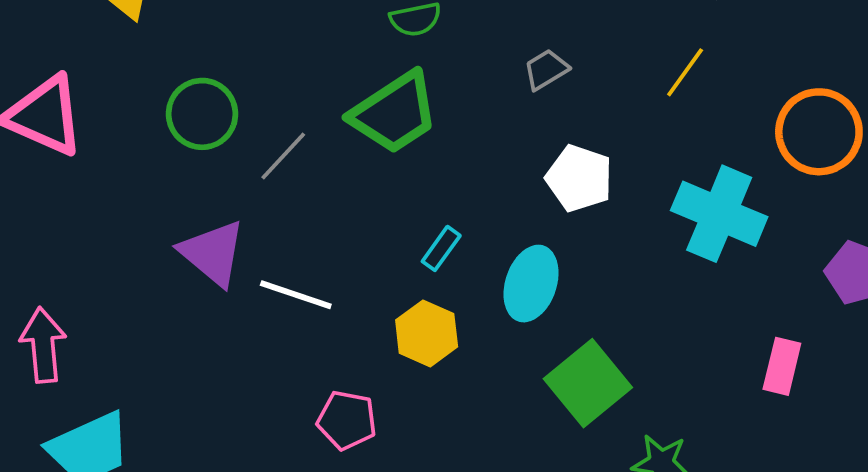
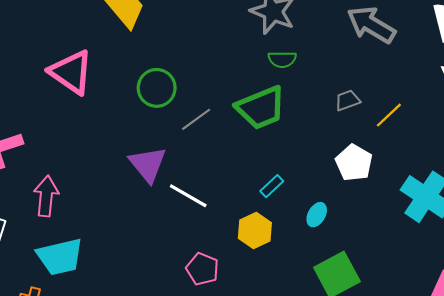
yellow line: (685, 72) -> (389, 115), moved
cyan ellipse: (531, 284) -> (317, 215), size x0.6

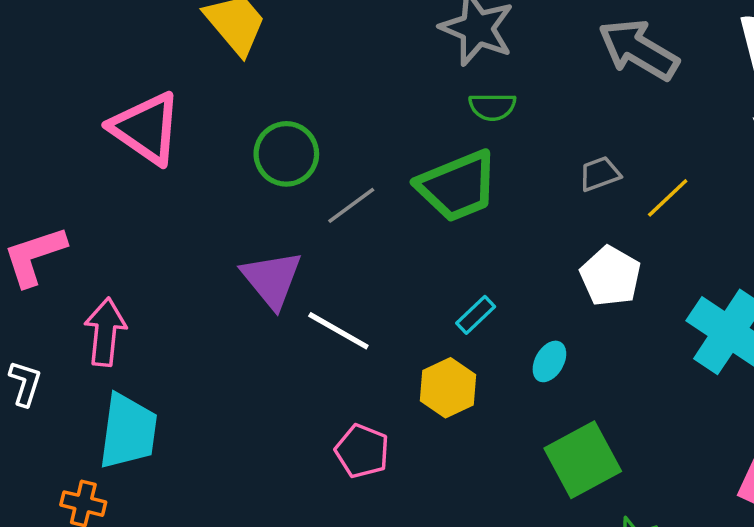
cyan trapezoid: (60, 257) -> (128, 431), turned -69

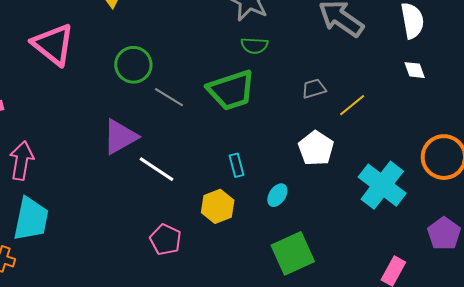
gray line: (351, 205) -> (169, 97), turned 64
purple triangle: (272, 279) -> (120, 137), turned 36
cyan rectangle: (476, 315) -> (237, 165), turned -65

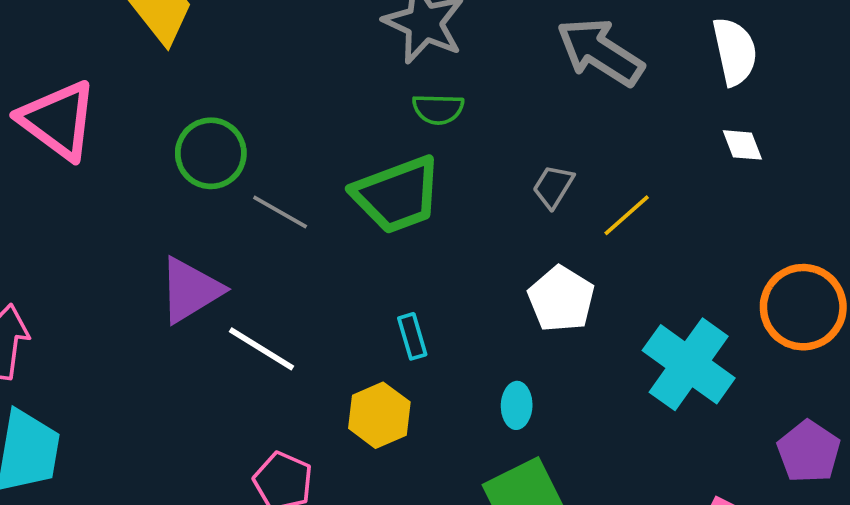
gray trapezoid: (314, 89) -> (553, 187), turned -40
cyan ellipse: (277, 195) -> (517, 405), moved, turned -30

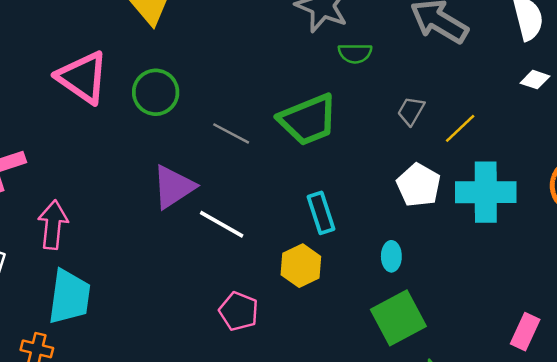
green semicircle: (438, 109) -> (355, 53), moved
white diamond: (742, 145) -> (535, 80), turned -48
green circle: (211, 153) -> (156, 92), moved
cyan rectangle: (412, 336) -> (321, 213), size x1.4
cyan cross: (689, 364) -> (486, 192), moved, turned -34

